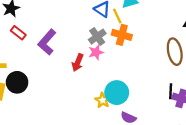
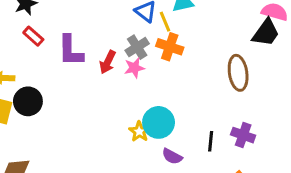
purple L-shape: (47, 42) -> (70, 51), turned -45
red arrow: (78, 63) -> (108, 62), moved
black line: (171, 91) -> (211, 141), moved

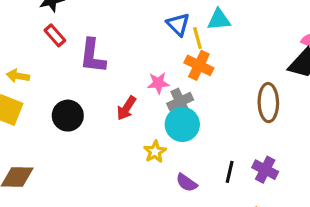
gray cross: (137, 47) -> (180, 102), moved
red arrow: (108, 62) -> (126, 108), moved
black circle: (28, 101) -> (68, 116), moved
cyan circle: (159, 122) -> (182, 124), moved

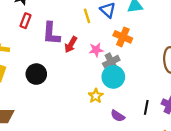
red rectangle: (55, 35) -> (25, 21), turned 64
yellow line: (197, 38) -> (87, 16), moved
red arrow: (126, 108) -> (71, 45), moved

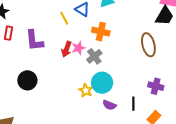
red arrow: (71, 45) -> (66, 49), moved
cyan circle: (113, 77) -> (102, 83), moved
black line: (146, 107) -> (133, 104), moved

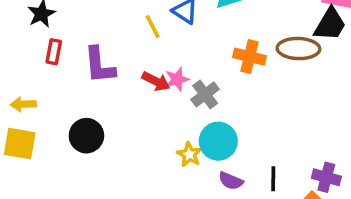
orange cross: (101, 32) -> (249, 57), moved
brown ellipse: (148, 45) -> (298, 49), moved, turned -75
red arrow: (66, 49) -> (156, 81), turned -84
purple cross: (156, 86) -> (326, 177), moved

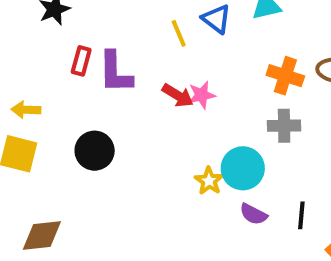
red rectangle: (54, 52) -> (81, 61), moved
gray cross: (205, 94) -> (284, 126), moved, turned 32

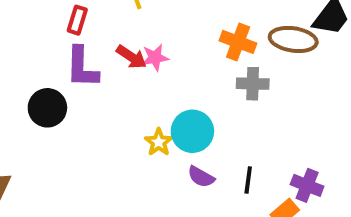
red rectangle: (81, 61) -> (77, 20), moved
purple L-shape: (115, 72) -> (82, 67), moved
gray cross: (284, 126) -> (253, 84), moved

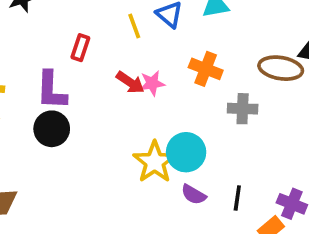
orange cross: (238, 42) -> (206, 69), moved
purple L-shape: (82, 67) -> (51, 90), moved
yellow star: (159, 142) -> (155, 162), size x1.6

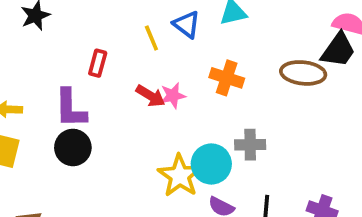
gray cross: (243, 109) -> (250, 145), moved

